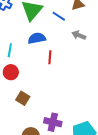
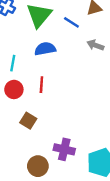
red line: (50, 57) -> (41, 85), moved

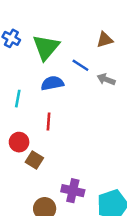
blue line: (71, 22) -> (80, 65), moved
red circle: (14, 89) -> (19, 142), moved

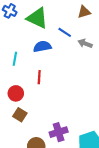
green triangle: (46, 47) -> (37, 18), turned -45
brown square: (34, 160) -> (20, 115), moved
purple cross: (73, 191) -> (59, 132), turned -30

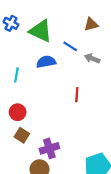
red line: (39, 77) -> (77, 95), moved
purple cross: (59, 132) -> (49, 148), moved

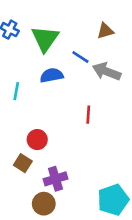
green triangle: (41, 31) -> (45, 39), turned 40
gray arrow: (92, 58) -> (107, 71), size x1.5
red circle: (18, 112) -> (37, 140), moved

